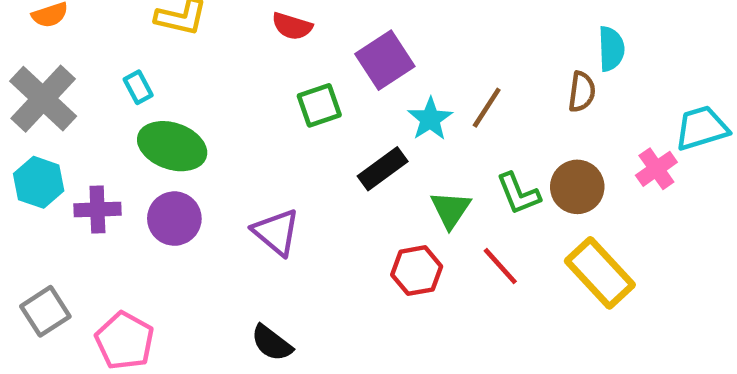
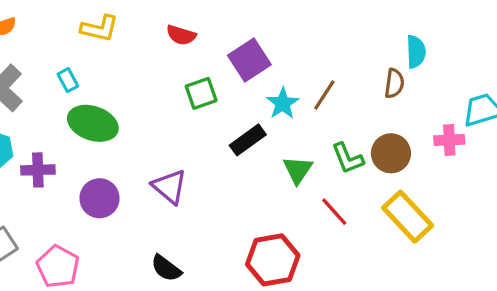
pink cross: (656, 169) -> (449, 140), turned 32
purple circle: (174, 219) -> (100, 198), moved
red hexagon: (417, 271) -> (273, 260), moved, size x1.4

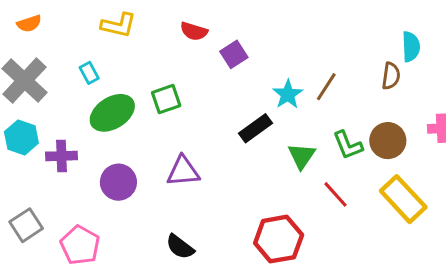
purple square: (249, 60) -> (234, 54), moved, size x0.7
green square: (201, 93) -> (166, 99), moved
green ellipse: (93, 123) -> (112, 113), turned -51
purple triangle: (169, 187) -> (183, 171), turned -45

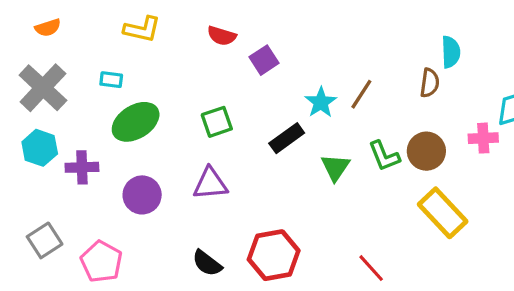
cyan rectangle: (89, 73) -> (111, 80), turned -55
green square: (166, 99) -> (217, 122), moved
red line: (335, 194) -> (371, 268), moved
red hexagon: (279, 239) -> (274, 255), moved

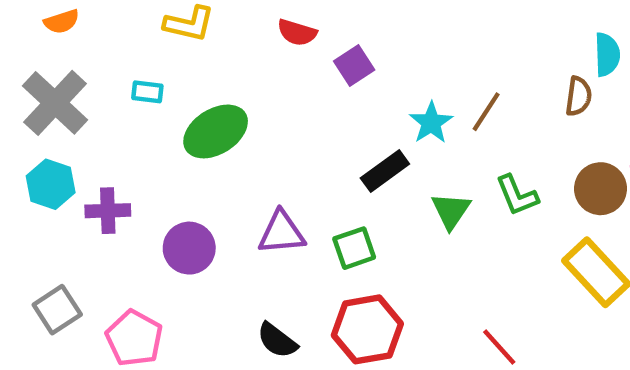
green ellipse: (136, 122) -> (216, 131), moved
green square: (217, 122) -> (354, 248), moved
brown circle: (426, 151) -> (600, 189), moved

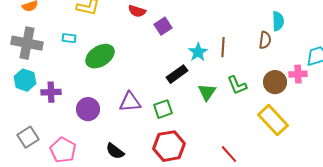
gray cross: (55, 103) -> (27, 43), turned -32
brown line: (486, 112) -> (223, 47), turned -30
black semicircle: (277, 340) -> (115, 151), moved

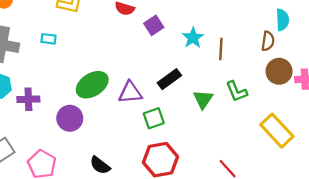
cyan star: (198, 52) -> (193, 38), moved
green ellipse: (100, 56) -> (92, 85), moved
brown circle: (275, 82) -> (279, 71), moved
purple triangle: (130, 102) -> (130, 93), moved

